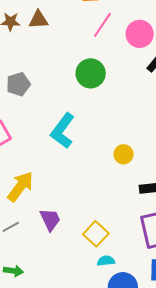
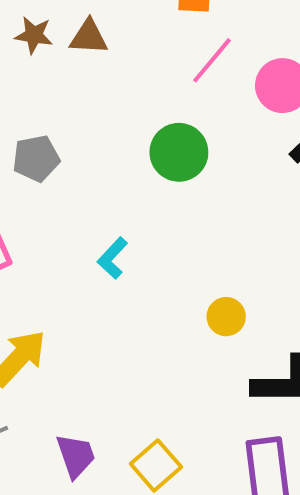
cyan L-shape: (63, 131) -> (113, 258), size x0.6
purple trapezoid: (50, 220) -> (76, 456), moved

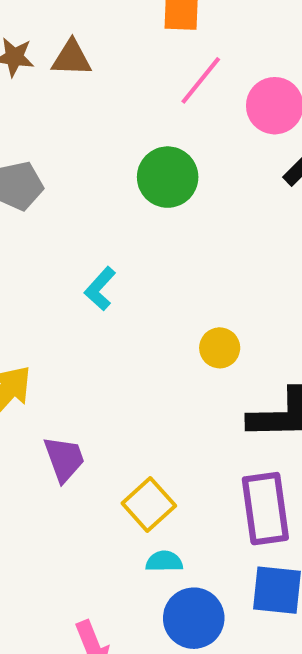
purple trapezoid: (76, 456) -> (64, 459), moved

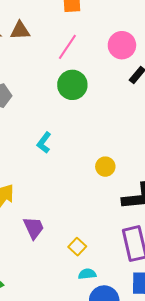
pink line: (201, 80) -> (67, 47), moved
yellow square: (149, 504) -> (77, 247), size x0.7

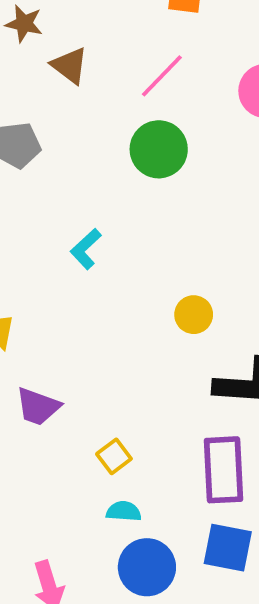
brown triangle: (20, 31) -> (70, 66), moved, turned 30
purple trapezoid: (34, 228) -> (38, 406), turned 125

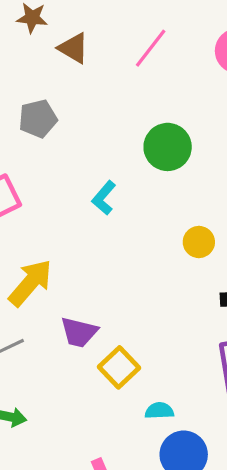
green circle: (159, 149) -> (168, 147), moved
yellow square: (114, 456) -> (119, 367), moved, size x1.4

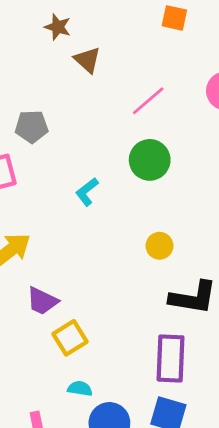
pink line: (151, 48) -> (148, 101), moved
gray pentagon: (38, 119) -> (32, 127), moved
cyan semicircle: (159, 411) -> (80, 389), moved

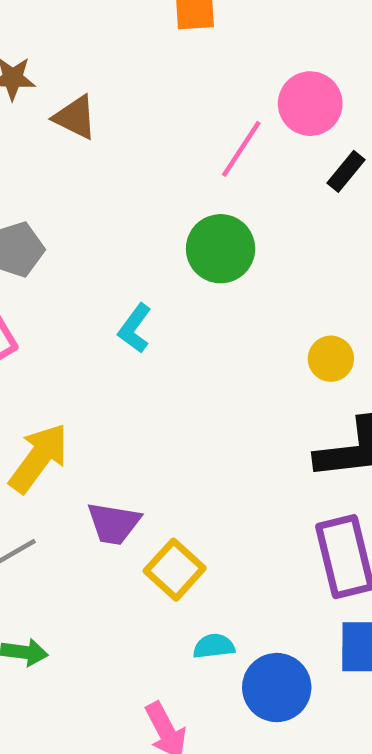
pink line: (148, 101) -> (241, 149), moved
yellow circle: (159, 246) -> (331, 359), moved

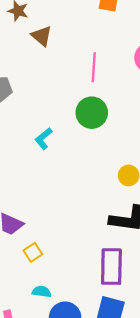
pink line: (241, 149) -> (94, 67), moved, turned -44
yellow square: (175, 570) -> (33, 252), size x0.7

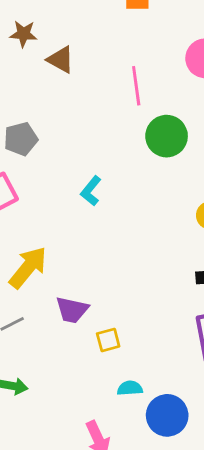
green circle: (92, 113) -> (167, 136), moved
yellow square: (33, 252) -> (108, 340), turned 30

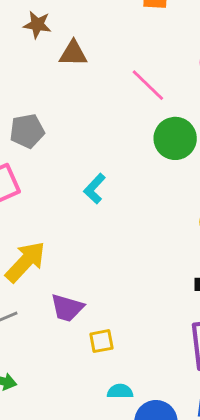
brown triangle: (61, 60) -> (73, 53), turned -32
pink line: (136, 86) -> (148, 85), turned -42

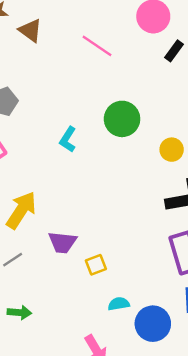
brown triangle: (73, 53) -> (30, 30), turned 45
green circle: (175, 138) -> (122, 119), moved

